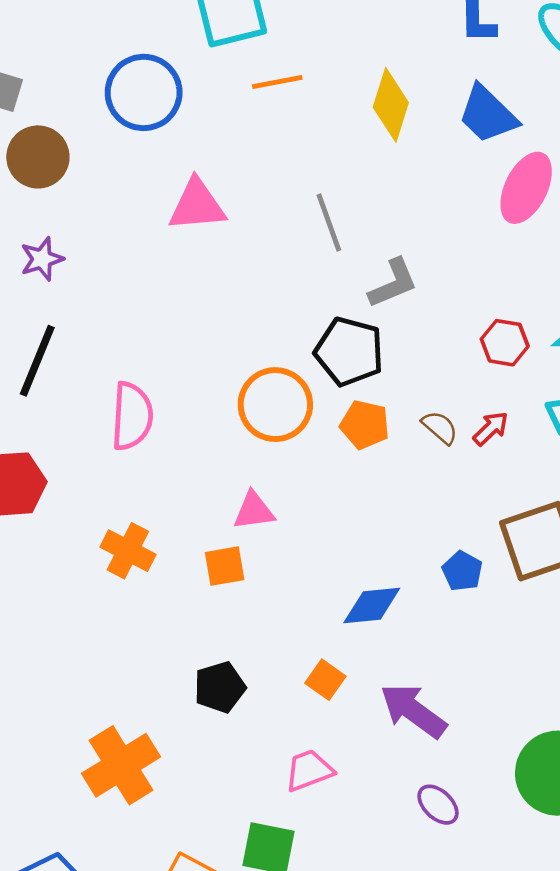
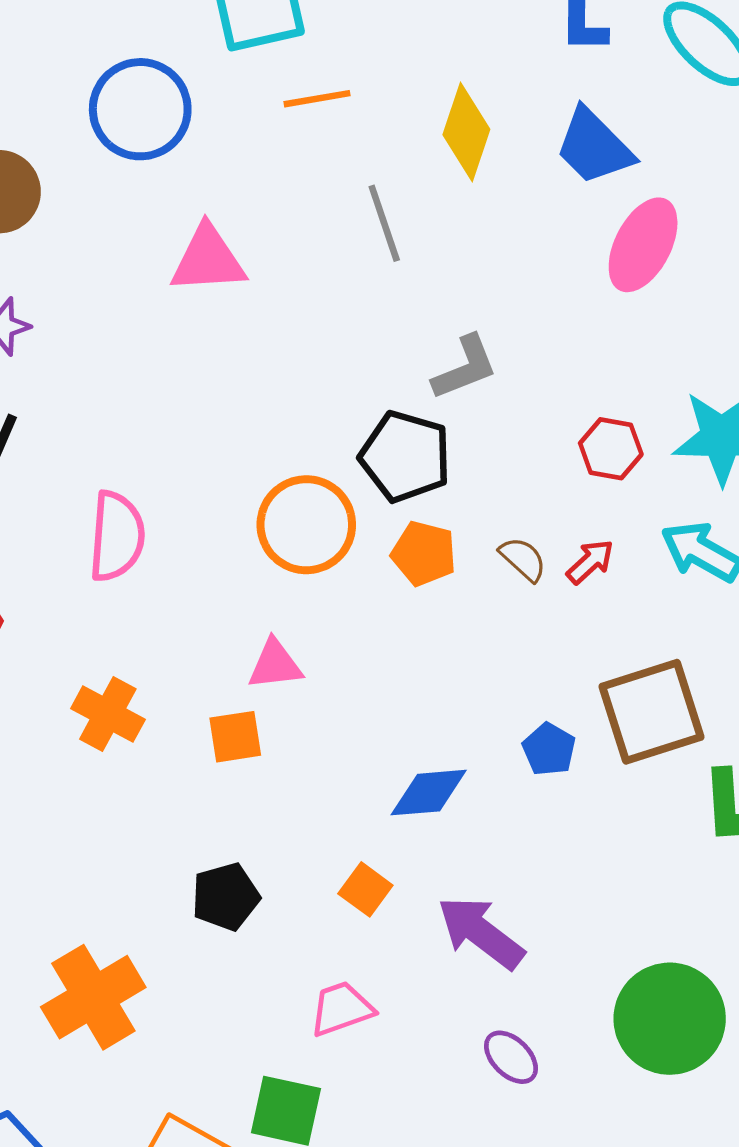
gray line: (329, 223) -> (384, 223), moved

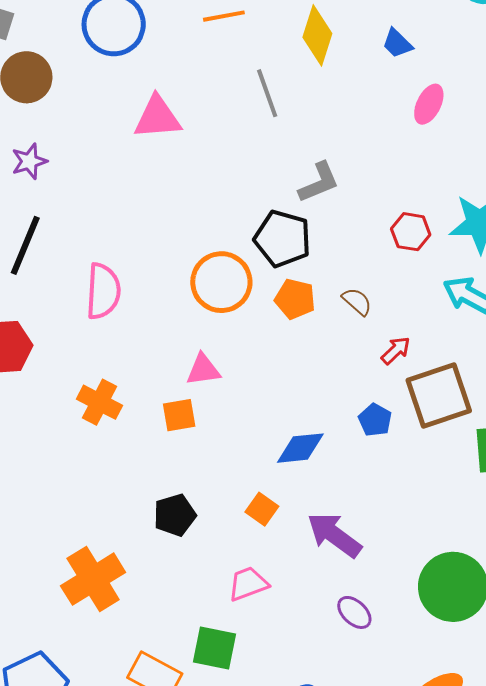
blue trapezoid: (594, 147) -> (397, 43), size x0.6
pink ellipse: (643, 245) -> (429, 104), size x0.7
red arrow: (590, 562) -> (396, 350), moved

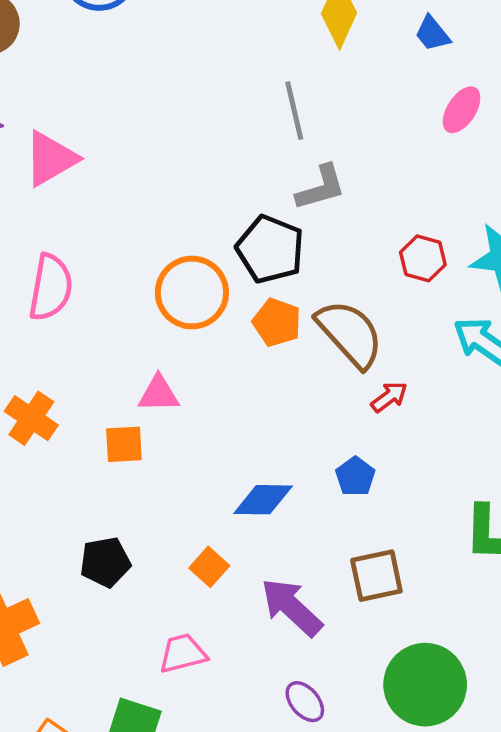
gray line: (267, 93) -> (294, 111), moved
pink triangle: (157, 118) -> (51, 159), moved, turned -32
brown semicircle: (357, 301) -> (350, 334), size x2.0
brown square: (439, 395) -> (376, 576), moved, size x0.7

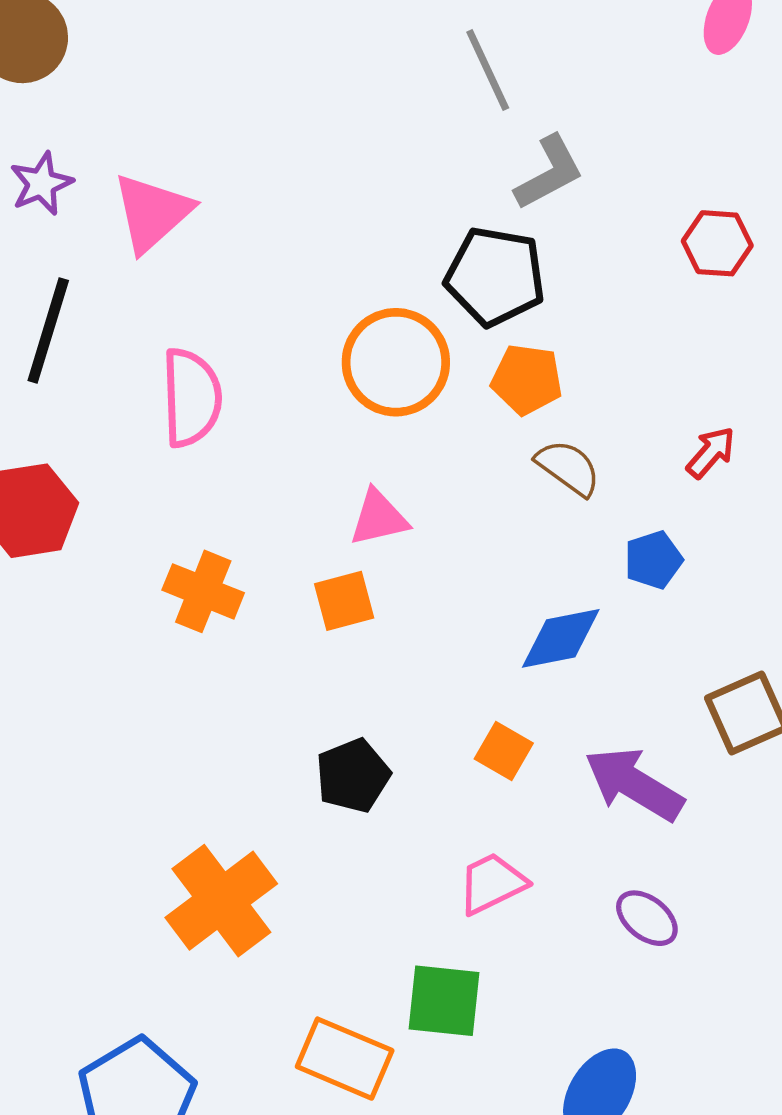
brown semicircle: (350, 334) -> (568, 468), moved, size x0.6
blue pentagon: (355, 476) -> (653, 560), moved, turned 30
purple ellipse: (305, 702) -> (647, 918), moved

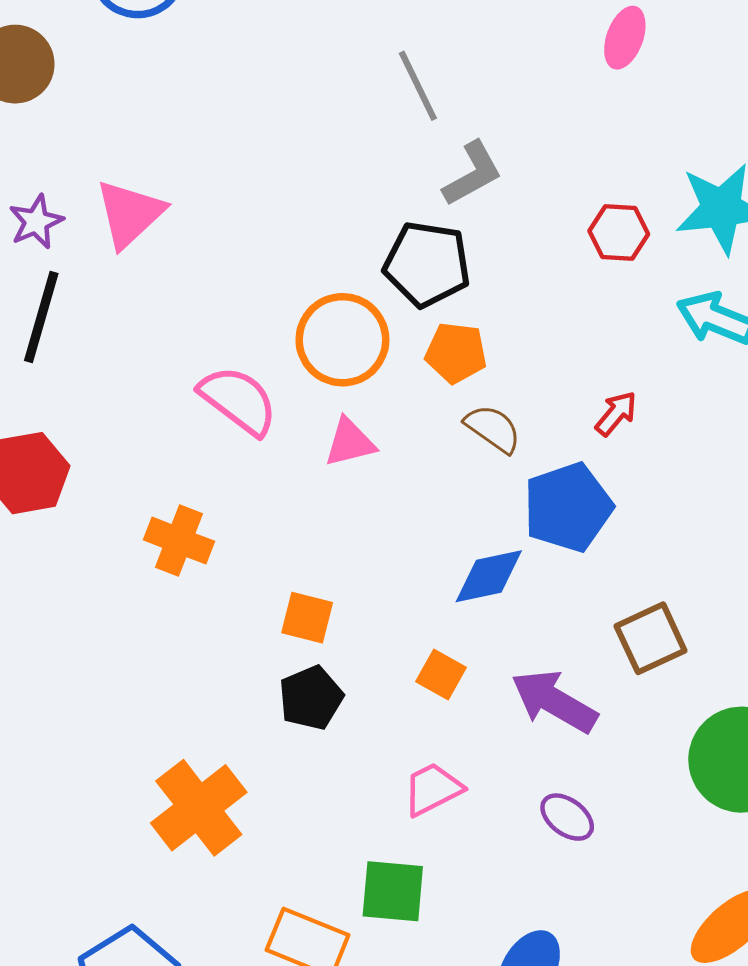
purple star: (41, 184) -> (36, 222), moved
pink semicircle: (191, 398) -> (238, 400), moved, turned -50
pink triangle: (379, 518) -> (350, 442), moved
blue pentagon: (653, 560) -> (568, 507), size x1.8
orange square: (344, 601) -> (307, 618), moved, turned 30

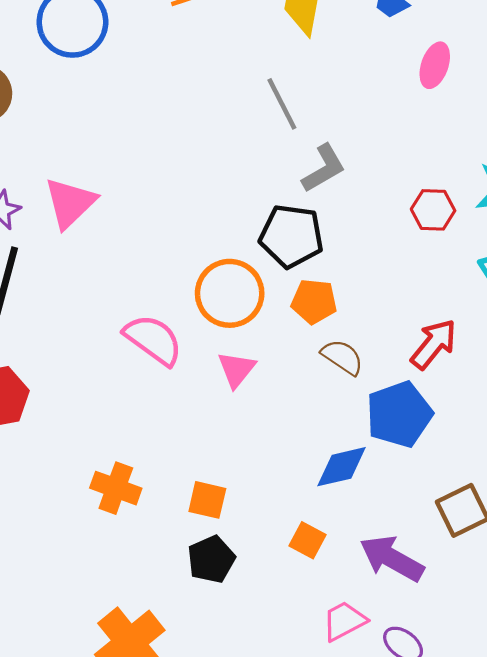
red arrow: (616, 413) -> (434, 344), size x1.5
pink triangle: (350, 442) -> (236, 369), turned -36
orange cross: (179, 541) -> (116, 488), moved
pink trapezoid: (433, 789) -> (344, 621), moved

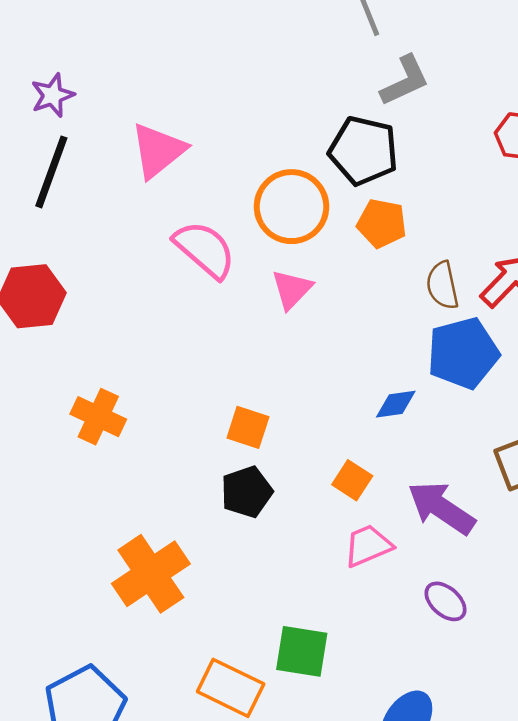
pink triangle: (70, 203) -> (158, 151), moved
brown semicircle: (342, 357) -> (442, 285), moved, turned -141
blue diamond: (342, 467) -> (396, 404), size x0.7
orange cross: (116, 488) -> (98, 417), moved
pink trapezoid: (344, 621) -> (368, 546), moved

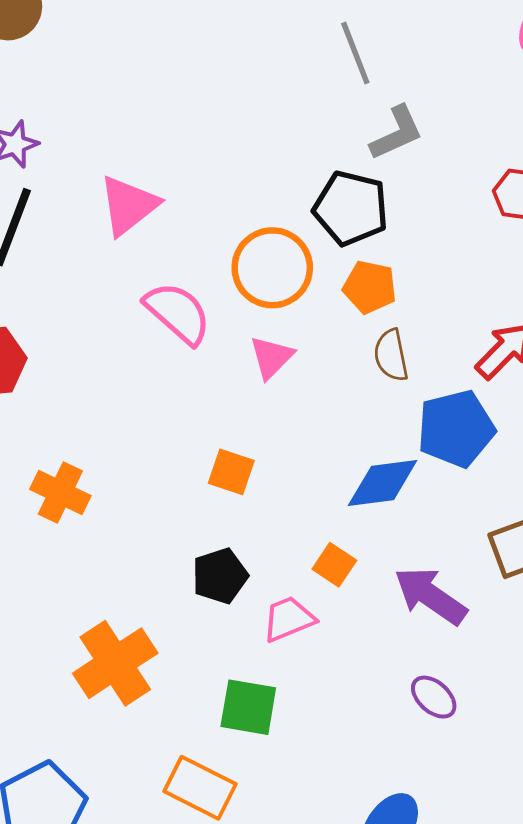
brown semicircle: (442, 285) -> (391, 355), moved
blue diamond: (396, 404) -> (383, 483), size x1.6
orange square: (248, 427) -> (231, 472), moved
pink trapezoid: (368, 546) -> (289, 619), moved
green square: (302, 651) -> (248, 707), moved

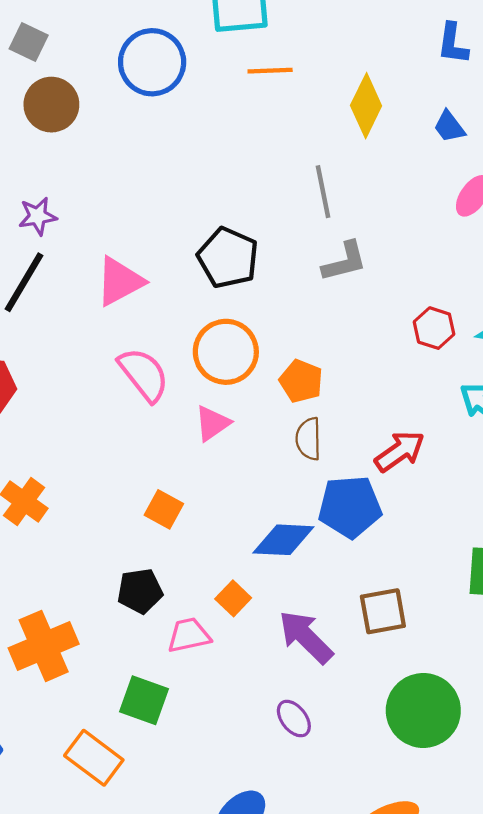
black pentagon: (351, 208) -> (228, 258), moved

